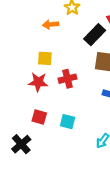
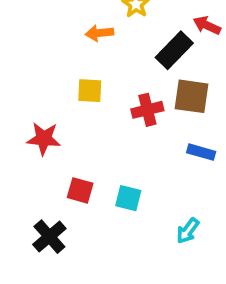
red cross: (68, 79) -> (147, 110), moved
red star: (38, 82) -> (44, 139), moved

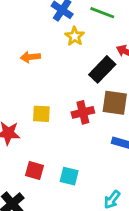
orange arrow: (99, 33) -> (30, 57), moved
yellow square: (90, 91) -> (41, 114), moved

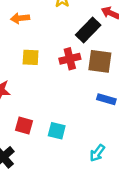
red cross: (83, 112) -> (70, 59), moved
yellow square: (41, 114) -> (31, 57), moved

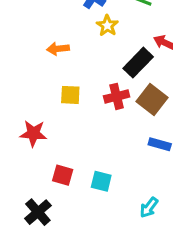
brown square: (100, 61) -> (152, 100), turned 30

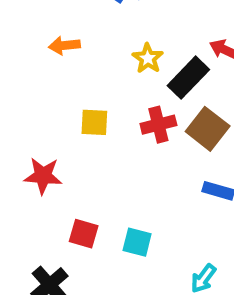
yellow star: (107, 26) -> (148, 58), moved
orange arrow: (58, 49) -> (64, 46), moved

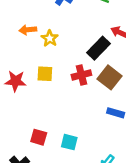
yellow star: (148, 58) -> (50, 38), moved
red star: (43, 176) -> (16, 81), moved

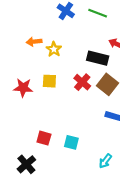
black rectangle: (99, 48) -> (98, 58), turned 60
red cross: (81, 75) -> (82, 82), turned -35

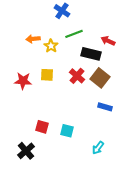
green line: (98, 13) -> (74, 34), moved, turned -42

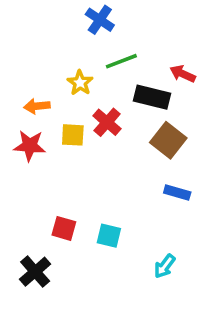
orange arrow: (33, 39) -> (37, 106), moved
red cross: (77, 76) -> (107, 122), moved

